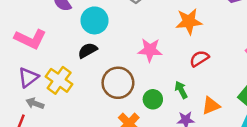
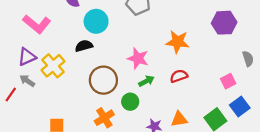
green arrow: (181, 90) -> (146, 81), moved, turned 77

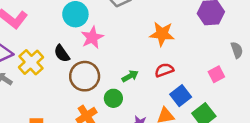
black semicircle: (84, 46) -> (62, 53), moved, turned -108
pink star: (138, 58) -> (92, 37), moved, turned 30
blue square: (240, 106) -> (181, 96), moved

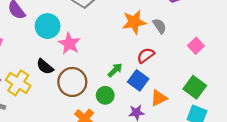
gray semicircle: (237, 50) -> (160, 26), moved
blue square: (181, 96) -> (138, 80), moved

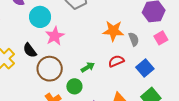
pink square: (196, 46) -> (161, 38), moved
blue square: (138, 80) -> (145, 68), moved

